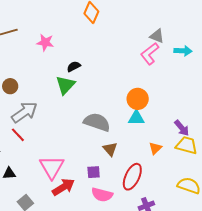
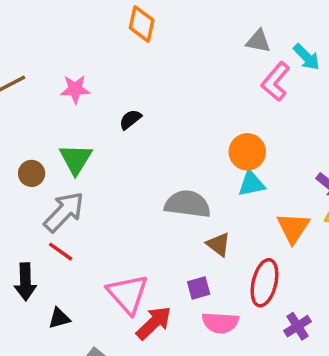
cyan arrow: (183, 51) -> (306, 57), turned 54
pink L-shape: (150, 54) -> (276, 82), moved
green triangle: (65, 85) -> (76, 159), moved
orange triangle: (155, 148) -> (293, 228), size x1.5

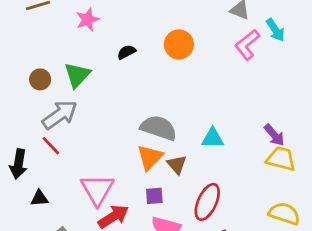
pink star: (75, 89) -> (88, 20), turned -30
orange circle: (247, 152) -> (179, 44), moved
cyan triangle: (251, 184) -> (213, 138), moved
orange triangle: (293, 228) -> (150, 157), moved

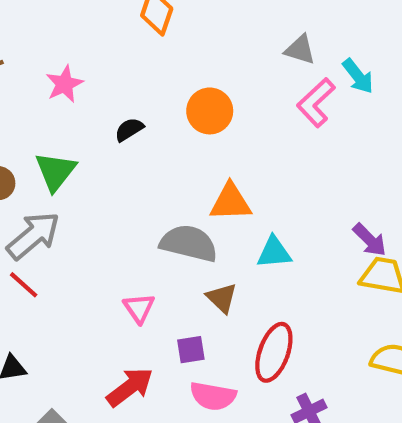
orange triangle: (150, 157) -> (231, 202), moved, turned 48
pink triangle: (97, 190) -> (139, 308), moved, size x0.6

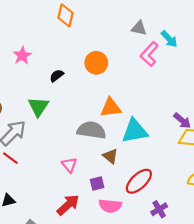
green triangle: (55, 171) -> (38, 107), moved
cyan triangle: (274, 252) -> (135, 131), size x1.5
red ellipse: (274, 352) -> (139, 181), turned 32

